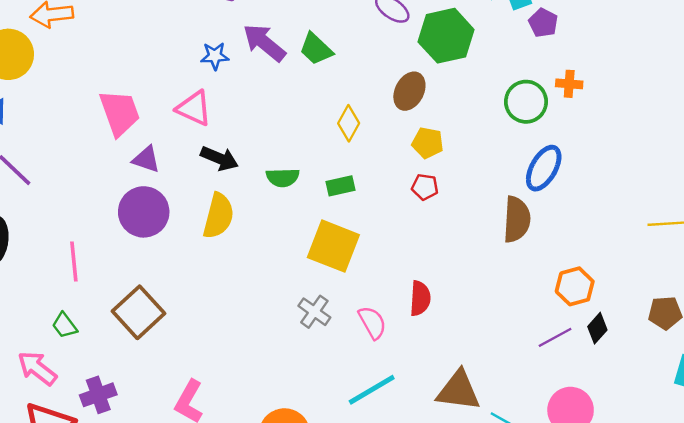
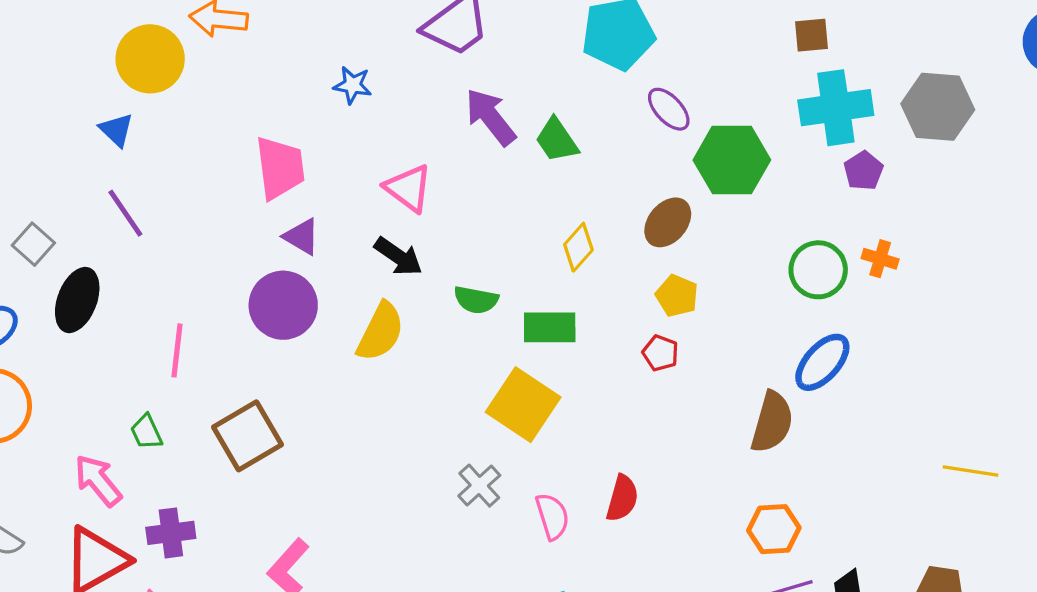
blue star: (215, 56) -> (353, 85), moved
pink triangle: (194, 108) -> (408, 188), moved
green rectangle: (340, 186) -> (550, 327), size x1.4
orange hexagon: (575, 286) -> (774, 529), moved

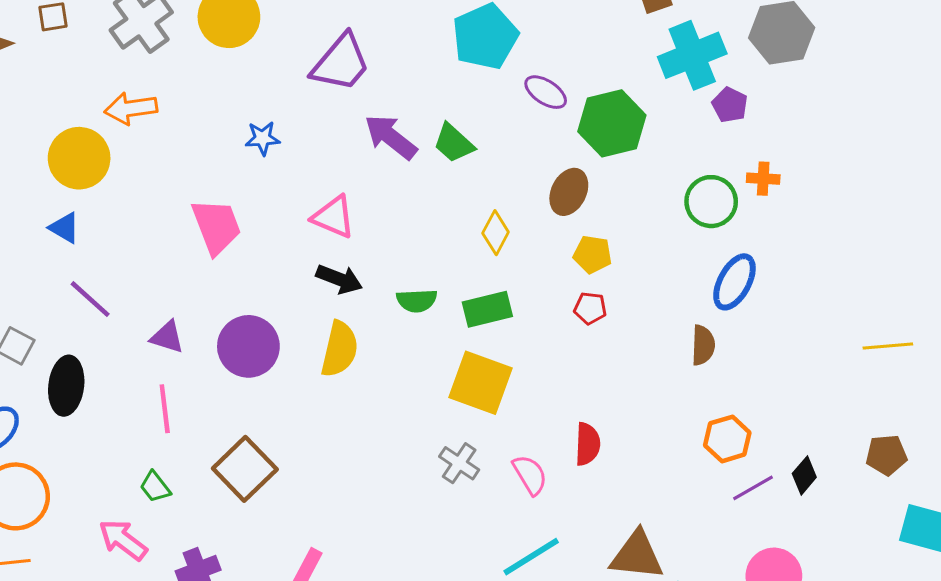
purple triangle: (302, 237) -> (167, 337), moved
brown semicircle: (772, 422) -> (703, 345), size x0.7

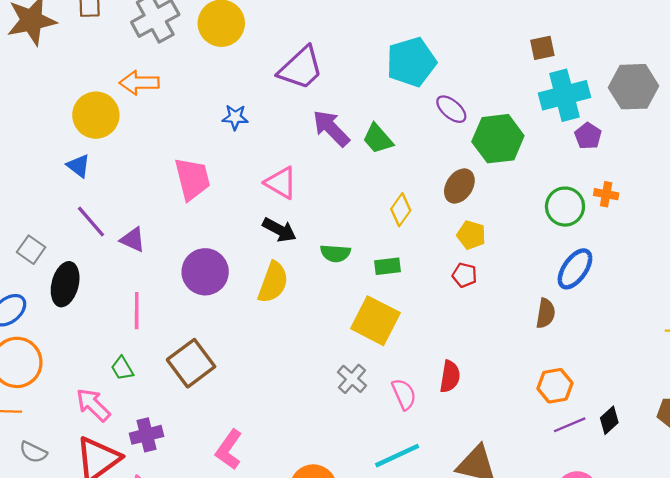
green rectangle: (487, 309) -> (387, 266), size x0.7
purple triangle: (167, 337) -> (133, 240), moved

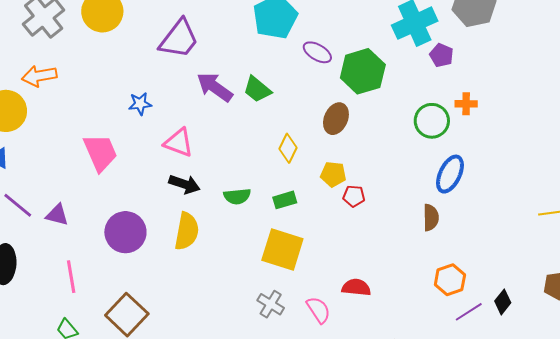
blue star: (235, 117) -> (140, 104), moved
yellow pentagon: (471, 235) -> (333, 174), moved
red semicircle: (450, 377) -> (356, 287), turned -84

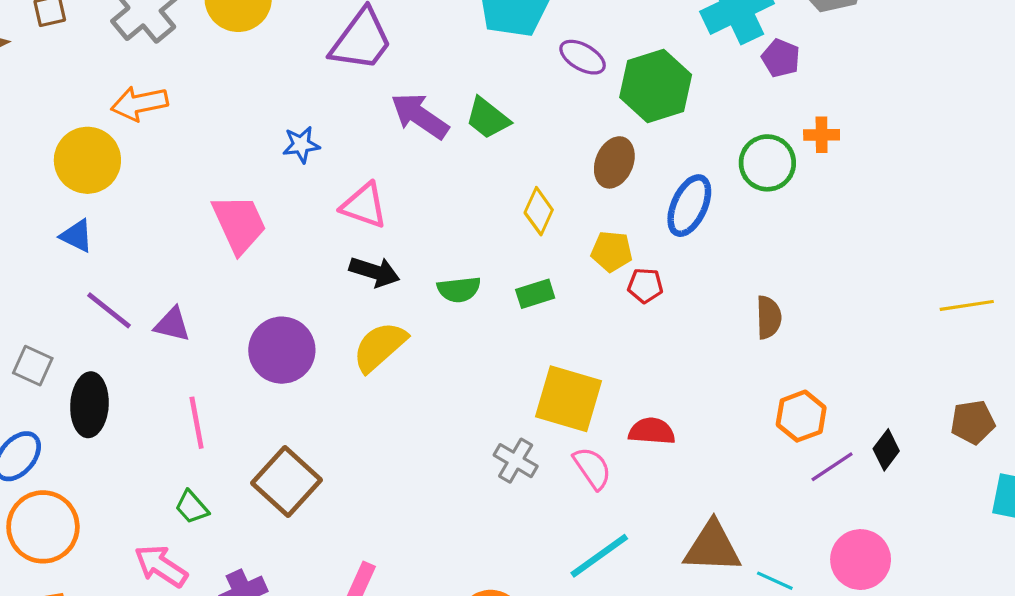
blue ellipse: (450, 174) -> (689, 206), moved
yellow semicircle: (187, 231) -> (380, 347), turned -141
yellow square: (282, 250) -> (569, 399), moved

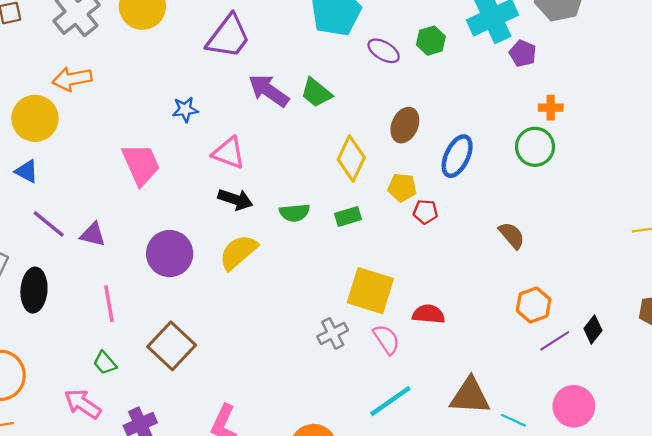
green hexagon: (656, 86) -> (431, 41), moved, size x0.6
green circle: (767, 163) -> (535, 147), moved
yellow diamond: (539, 211) -> (351, 159), size x1.4
brown semicircle: (769, 317) -> (512, 235), turned -40
gray cross: (516, 461) -> (333, 333), turned 32

